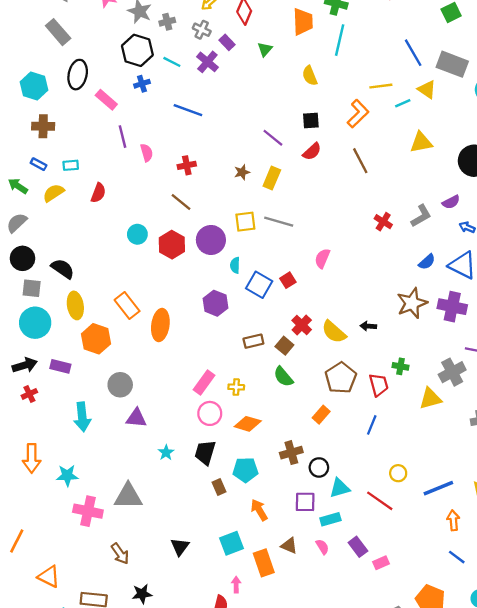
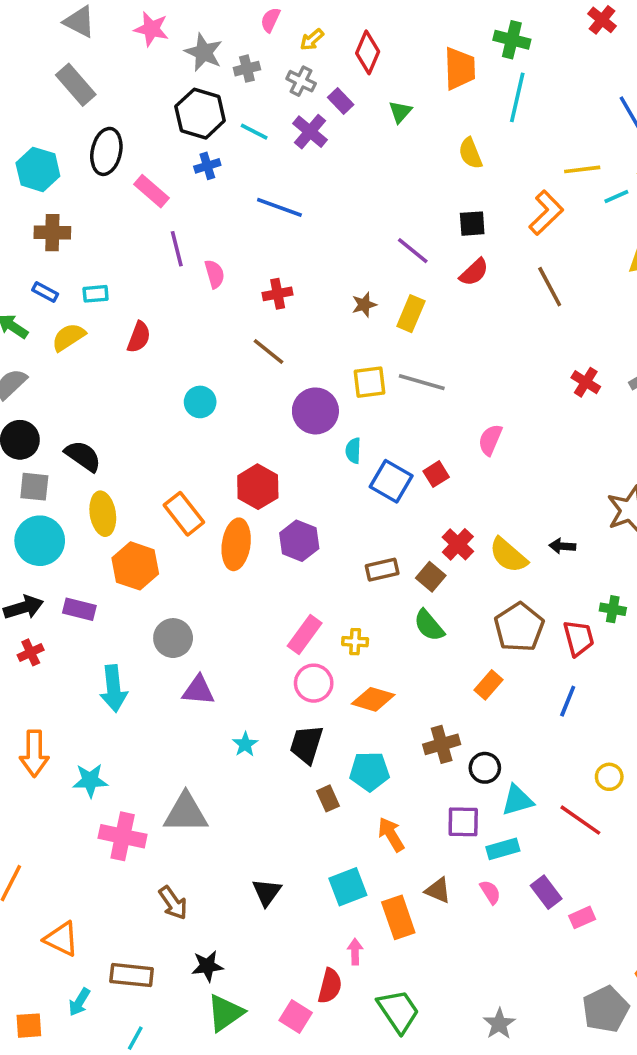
red hexagon: (172, 245) -> (258, 487), moved
purple hexagon: (215, 303) -> (299, 541), moved

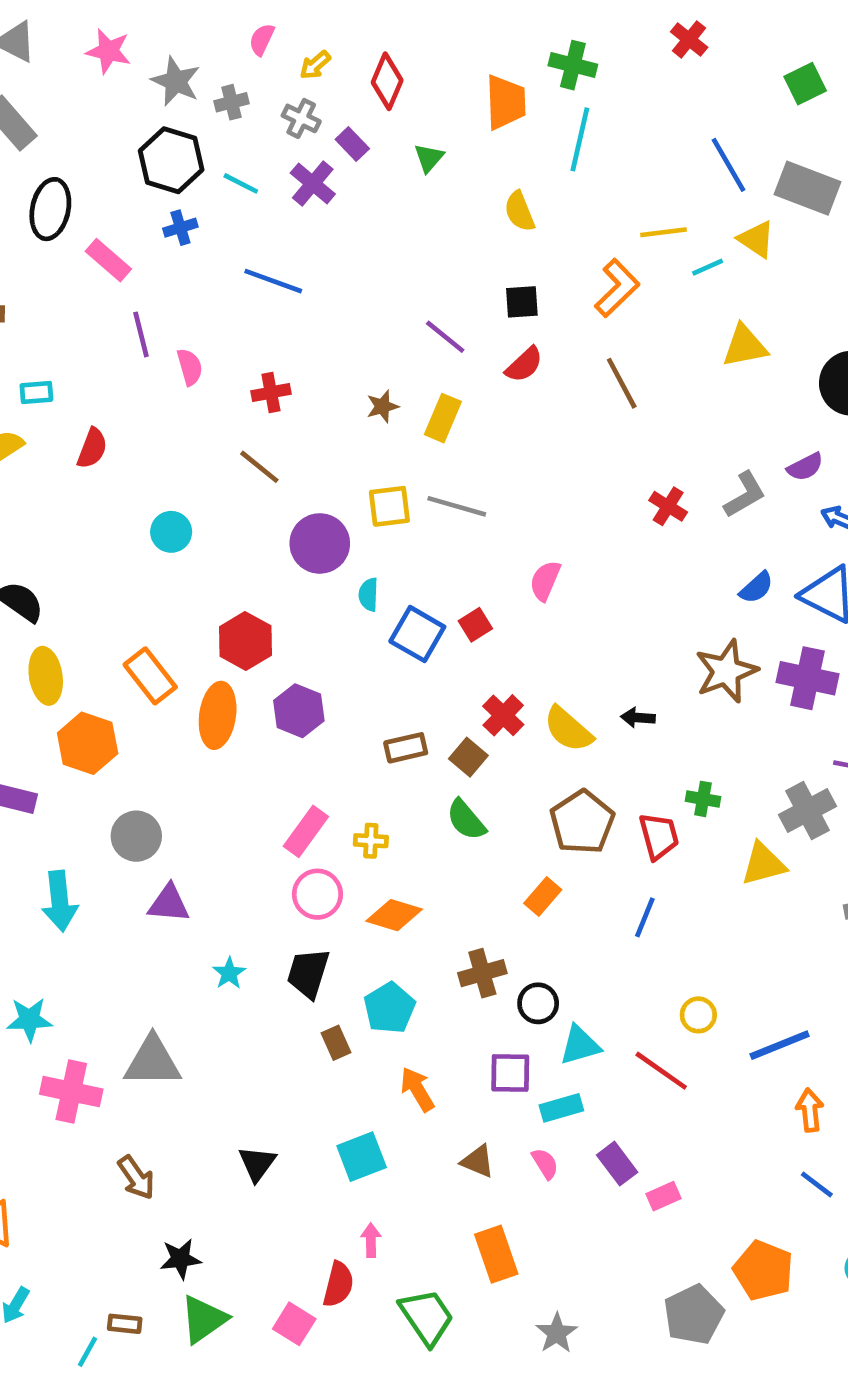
cyan pentagon: (370, 771) -> (389, 1008), turned -30
orange rectangle: (398, 917) -> (496, 1254), moved
brown rectangle: (132, 975) -> (125, 1324), moved, size x0.6

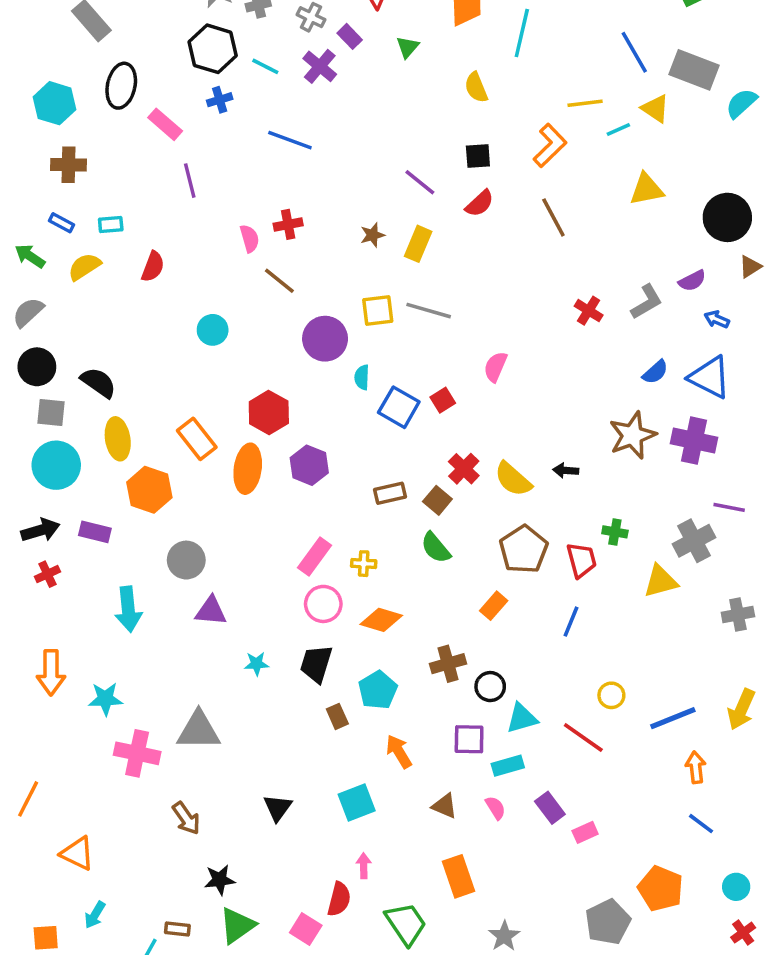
pink semicircle: (190, 367) -> (249, 239), moved
cyan star: (229, 973) -> (257, 664), turned 30

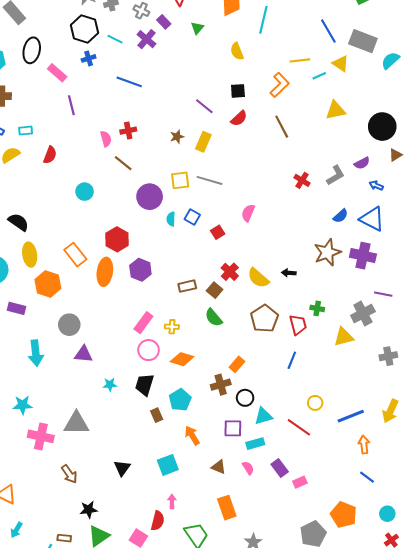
blue square: (399, 407) -> (192, 217), moved, size x0.7
orange rectangle: (494, 606) -> (237, 364), moved

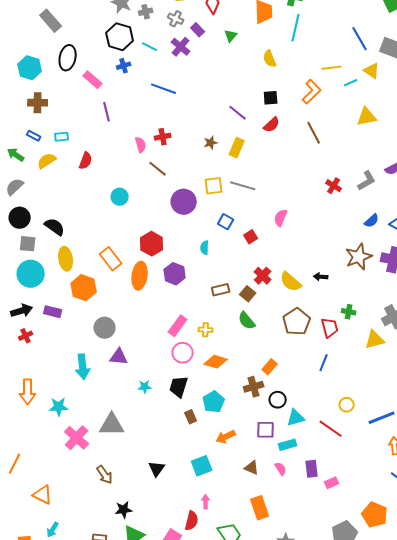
cyan semicircle: (171, 219) -> (205, 248), moved
cyan arrow: (36, 353) -> (83, 367), moved
orange arrow: (192, 435) -> (226, 437), turned -84
pink cross: (41, 436) -> (77, 438), turned 30
purple rectangle: (280, 468) -> (312, 469), turned 30

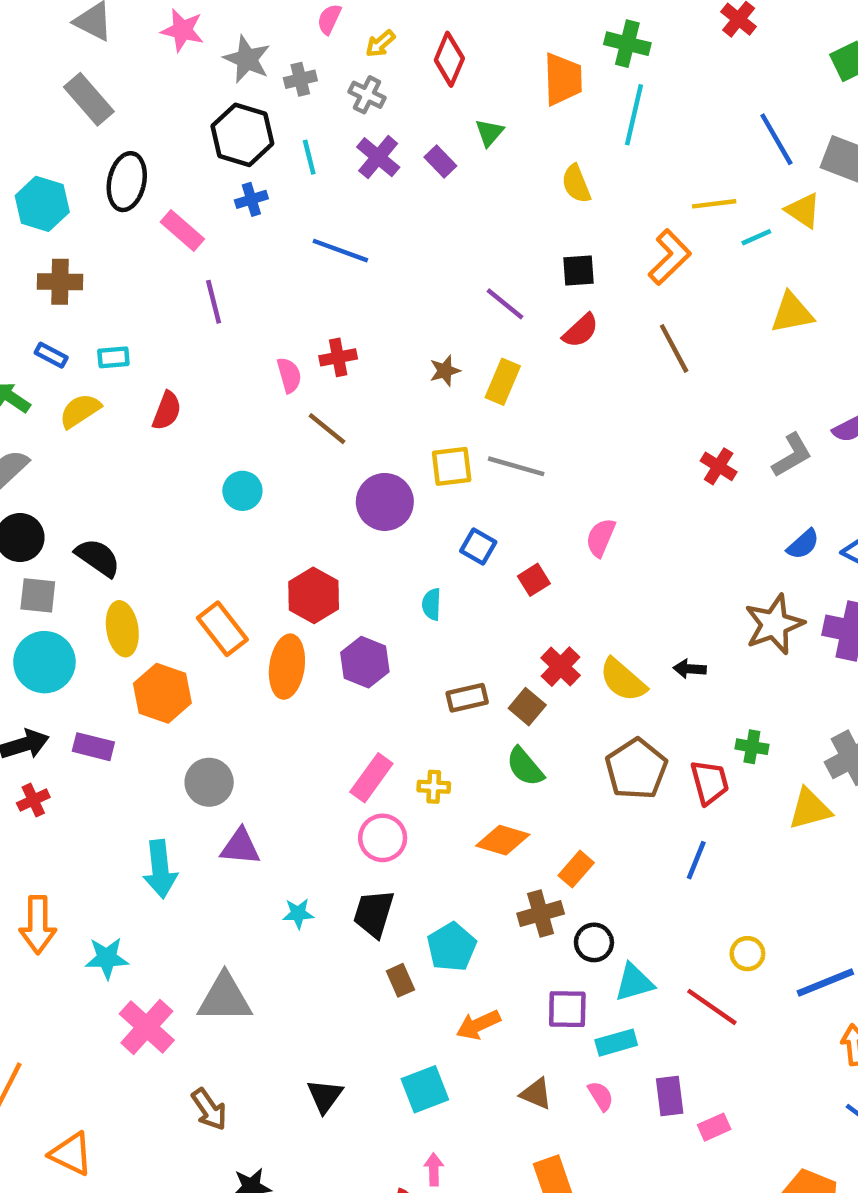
purple rectangle: (198, 30) -> (440, 162), moved
cyan line: (150, 47) -> (309, 157), turned 49
orange diamond: (216, 362) -> (503, 840), moved

